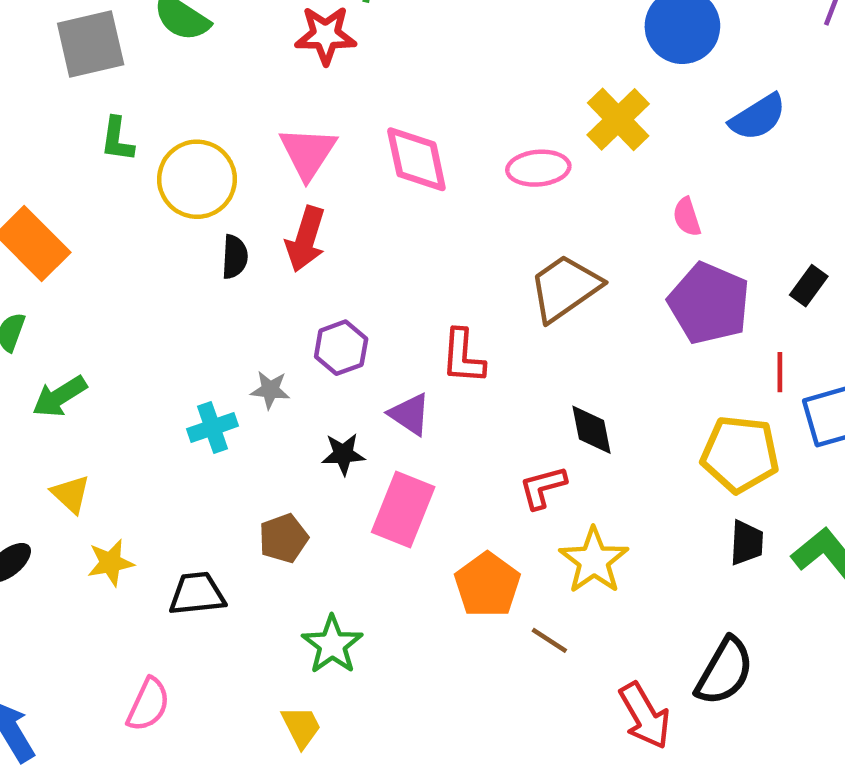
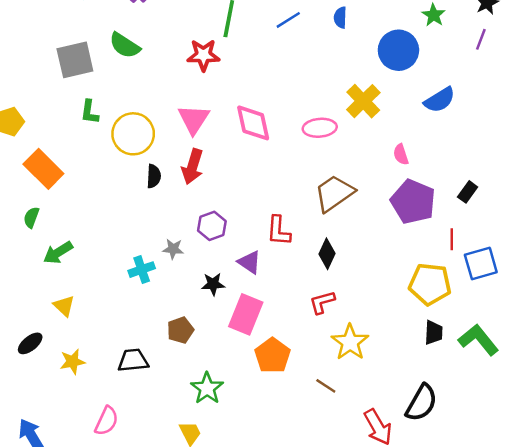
black diamond: (592, 430) -> (327, 254), moved, turned 36
yellow star: (111, 563) -> (73, 362), moved
orange pentagon: (487, 585) -> (272, 356), moved

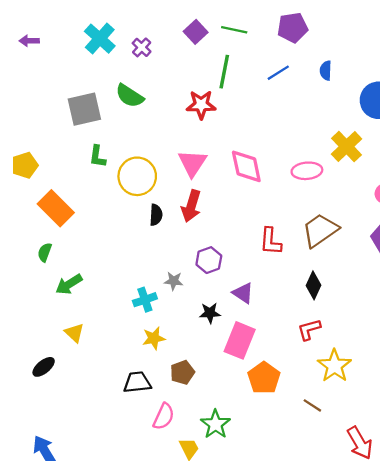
red L-shape: (279, 231) -> (271, 241), moved
brown pentagon: (180, 330) -> (182, 372), moved
yellow star: (73, 362) -> (154, 338), moved
green star: (207, 388) -> (215, 424), moved
pink semicircle: (106, 421) -> (164, 416), moved

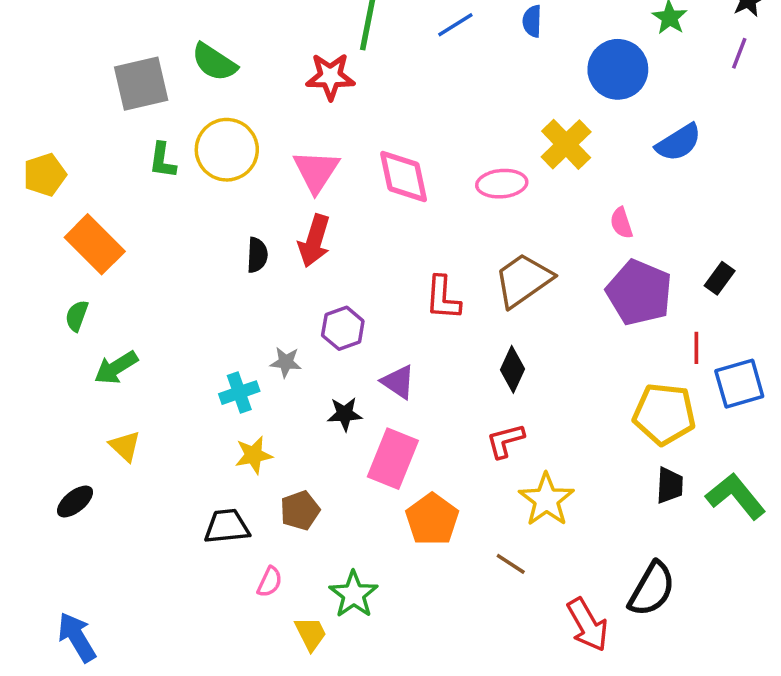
yellow circle: (137, 176) -> (227, 150), moved
pink semicircle: (164, 416) -> (270, 582), size x0.7

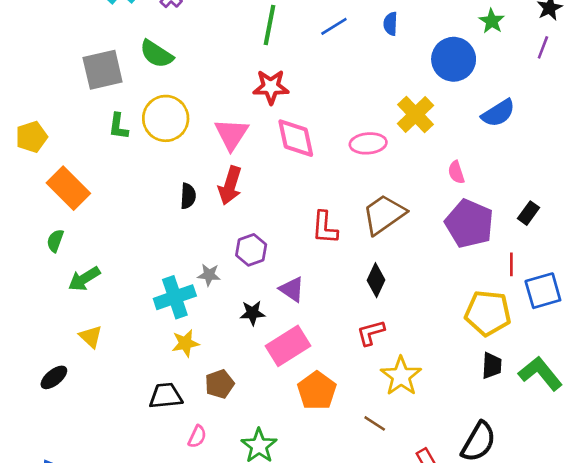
red star: (330, 76) -> (271, 87), moved
cyan cross: (239, 393) -> (175, 297), size x1.4
pink rectangle: (393, 459) -> (288, 346), turned 36

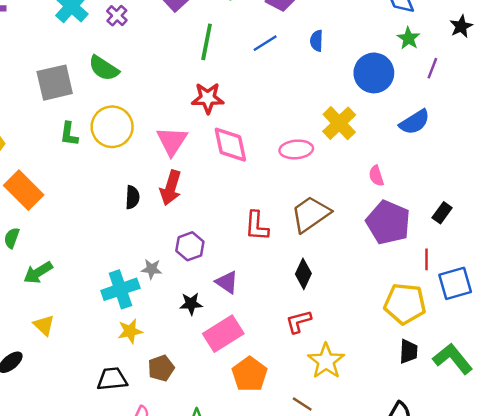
purple line: (543, 47) -> (432, 68), moved

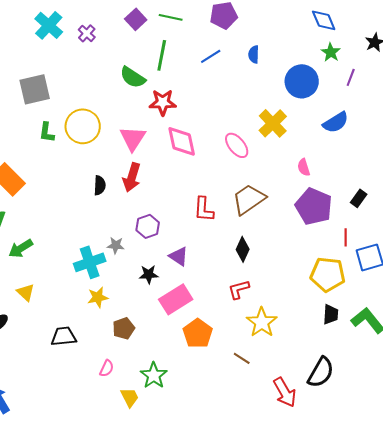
green semicircle: (104, 68) -> (133, 77), moved
pink ellipse: (296, 149) -> (237, 145), turned 56
black trapezoid: (112, 379) -> (64, 336), moved

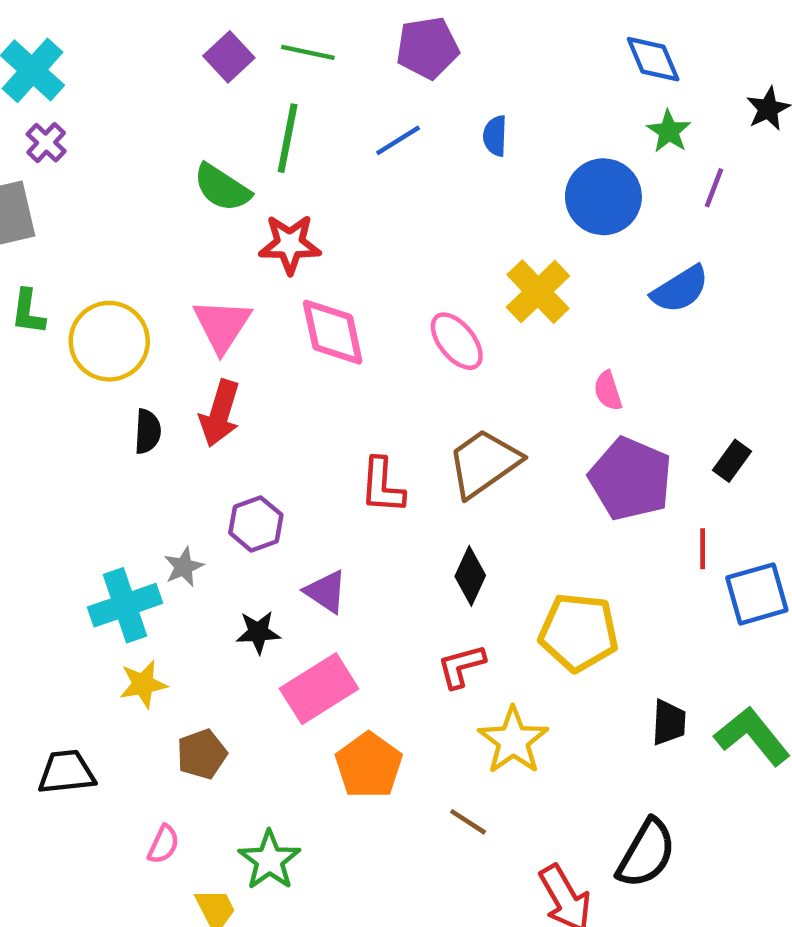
purple cross: (87, 33) -> (46, 143), moved
yellow circle: (83, 126) -> (109, 341), moved
gray star: (116, 245) -> (184, 567), turned -30
yellow pentagon: (328, 274) -> (579, 632), moved

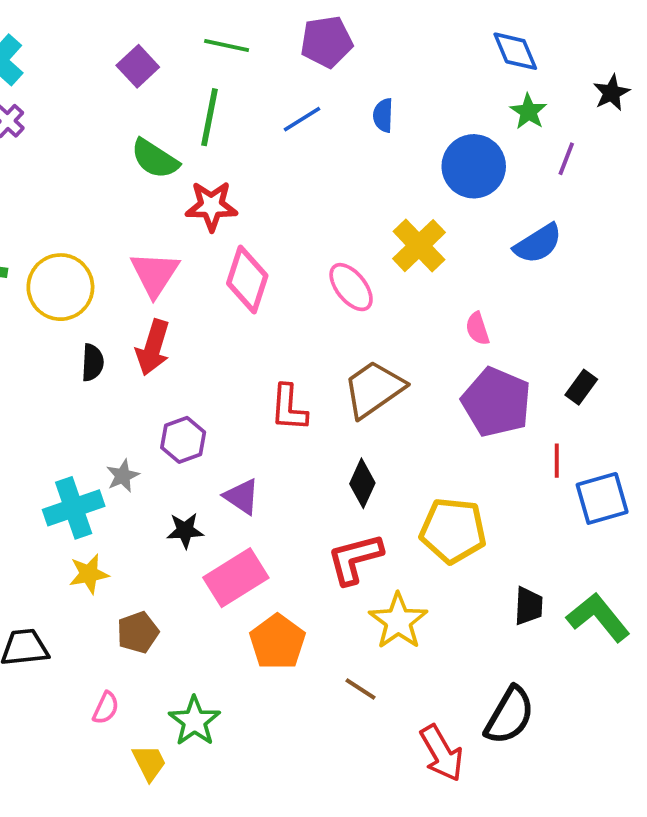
purple square: (229, 57) -> (138, 66), moved
pink diamond: (333, 332) -> (247, 280), turned 30
red L-shape: (461, 666) -> (355, 559), size x1.4

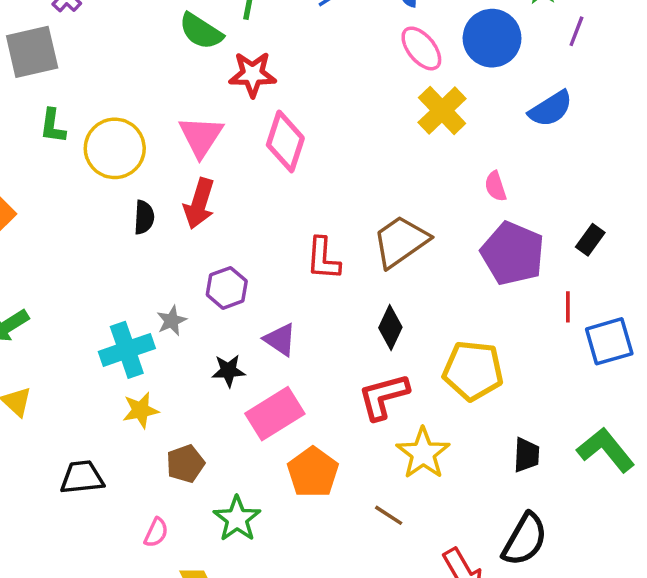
pink ellipse: (351, 287) -> (421, 48), moved
black trapezoid: (528, 606) -> (526, 455), moved
green star: (194, 721) -> (237, 519), moved

